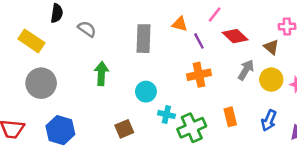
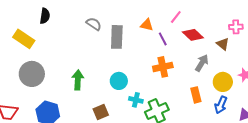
gray semicircle: (87, 29) -> (94, 24), moved
green arrow: (101, 73) -> (78, 80), moved
yellow circle: (271, 80) -> (223, 82), moved
orange rectangle: (230, 117) -> (196, 95), moved

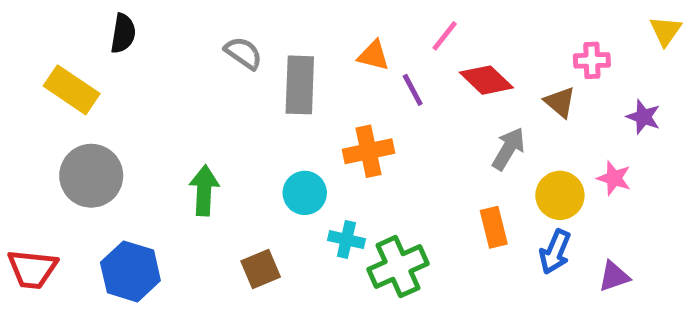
orange cross: (163, 67) -> (369, 151), moved

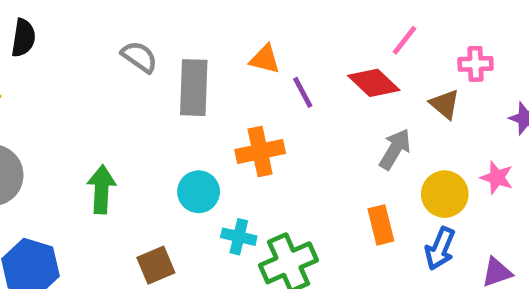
pink line: (445, 36) -> (404, 40), moved

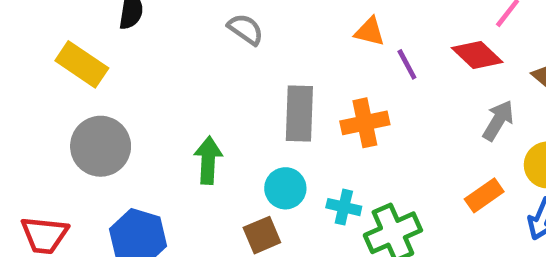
gray rectangle: (194, 88) -> (299, 113), moved
cyan circle: (199, 192) -> (285, 188), moved
orange rectangle: (381, 225) -> (484, 195), turned 69

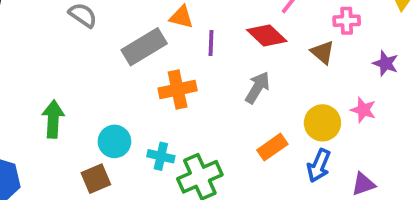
purple line: (407, 64) -> (211, 43), turned 30
gray rectangle: (299, 113) -> (144, 47), moved, turned 57
gray arrow: (498, 121) -> (257, 88), moved

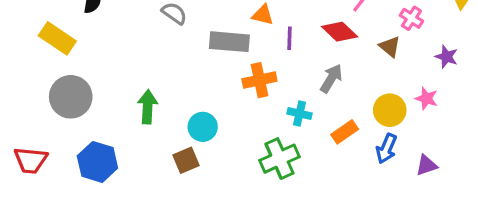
pink cross: (347, 21) -> (411, 18), turned 35
gray rectangle: (144, 47) -> (229, 42), turned 36
cyan cross: (161, 156) -> (300, 113), moved

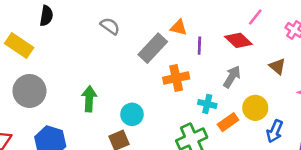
gray rectangle: (229, 42) -> (153, 48), turned -52
brown triangle: (390, 47) -> (277, 66), moved
yellow circle: (390, 110) -> (255, 108), moved
orange rectangle: (345, 132) -> (228, 122), moved

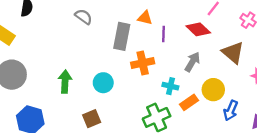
gray rectangle: (153, 48) -> (122, 36), turned -32
brown triangle: (277, 66) -> (233, 53), size x1.5
cyan circle: (132, 114) -> (103, 83), moved

